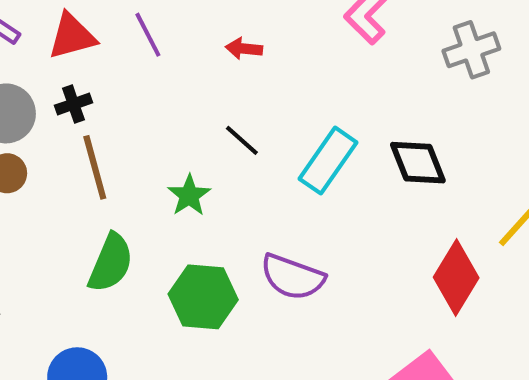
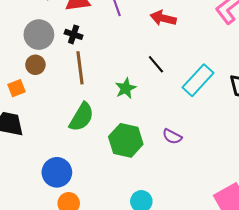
red arrow: (244, 49) -> (163, 18), size x1.4
black cross: (73, 104) -> (74, 34), turned 30
purple semicircle: (293, 277) -> (172, 136), size x0.6

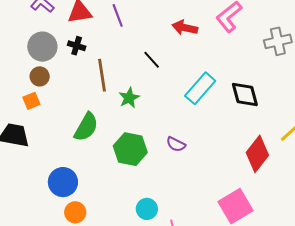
red arrow: (163, 18) -> (185, 28), moved
black line: (156, 64) -> (152, 60), moved
brown line: (80, 68) -> (102, 75), moved
orange square: (16, 88) -> (31, 101), moved

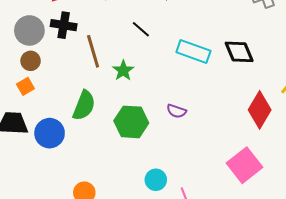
black cross: (77, 46) -> (64, 25), size x1.4
cyan rectangle: (200, 88) -> (193, 52), turned 76
blue circle: (63, 182) -> (50, 133), moved

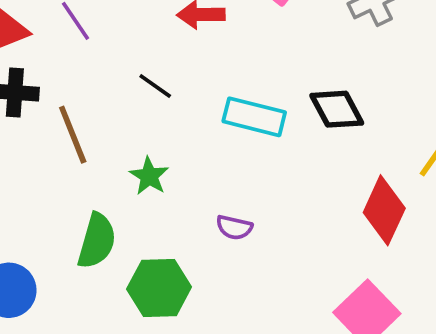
green star: (123, 70) -> (149, 176), moved
green semicircle: (84, 105) -> (97, 241), moved
green hexagon: (131, 122) -> (159, 288), moved

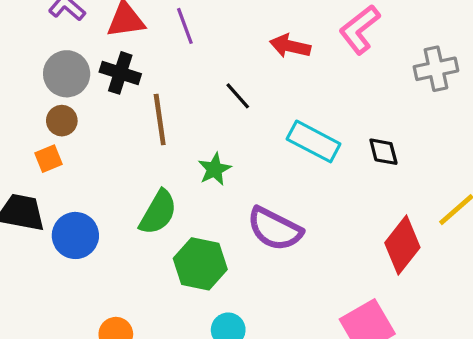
black diamond: (337, 109) -> (383, 152), size x0.7
purple semicircle: (234, 227) -> (275, 229), size x1.8

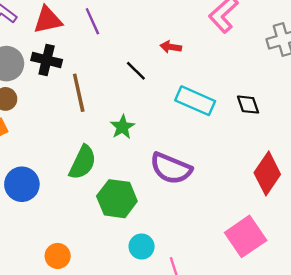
red arrow: (290, 46) -> (171, 47), moved, size x0.7

